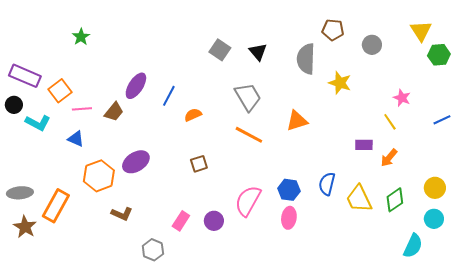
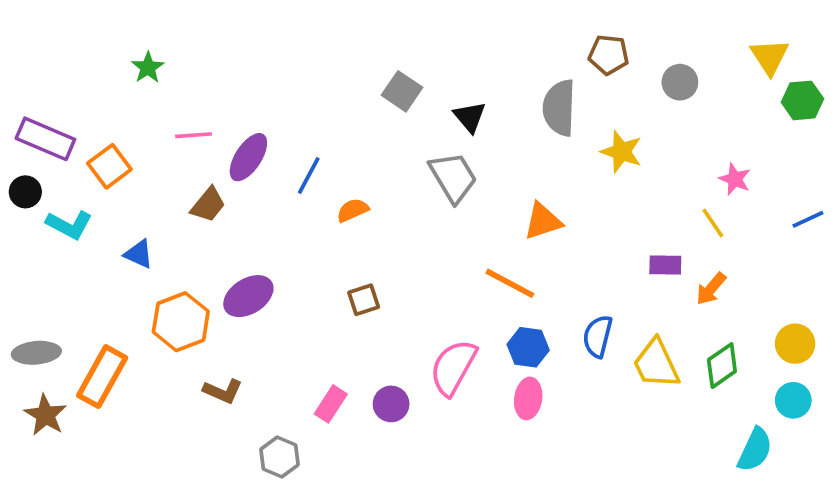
black triangle: (258, 52) -> (470, 117), moved
pink line: (82, 109) -> (194, 135), moved
orange line: (249, 135) -> (510, 283), moved

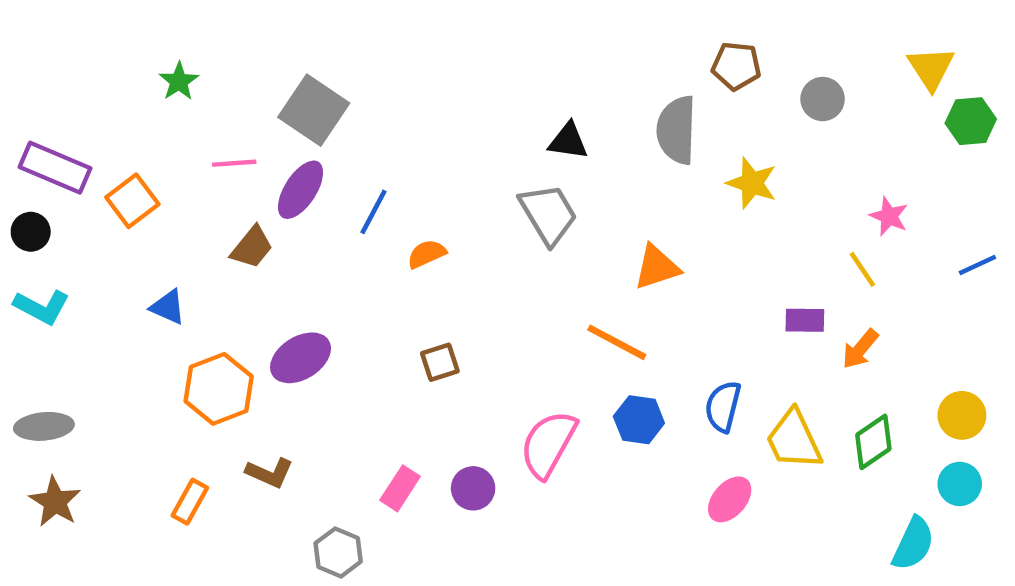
gray square: (402, 91) -> (314, 110), moved, size x1.4
black triangle: (470, 117) -> (568, 141), turned -42
cyan L-shape: (69, 225) -> (42, 307), moved
orange rectangle: (102, 377) -> (190, 502), moved, size x0.6
pink ellipse: (528, 398) -> (730, 499), moved, turned 33

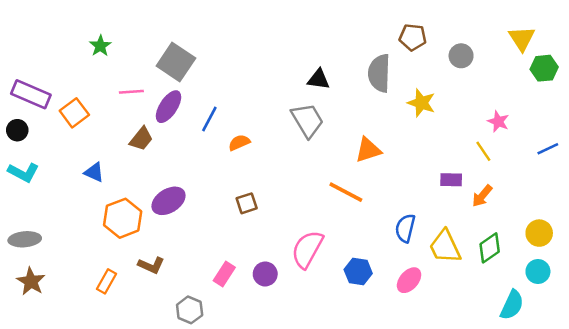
blue hexagon: (639, 420) -> (358, 271), moved

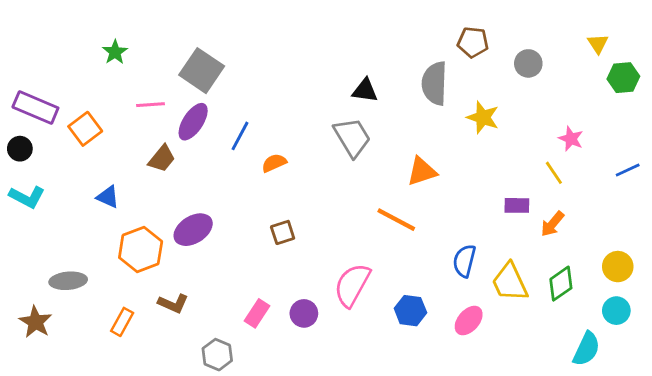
yellow triangle: (522, 38) -> (598, 44), size x0.7
gray ellipse: (25, 239) -> (68, 281), moved

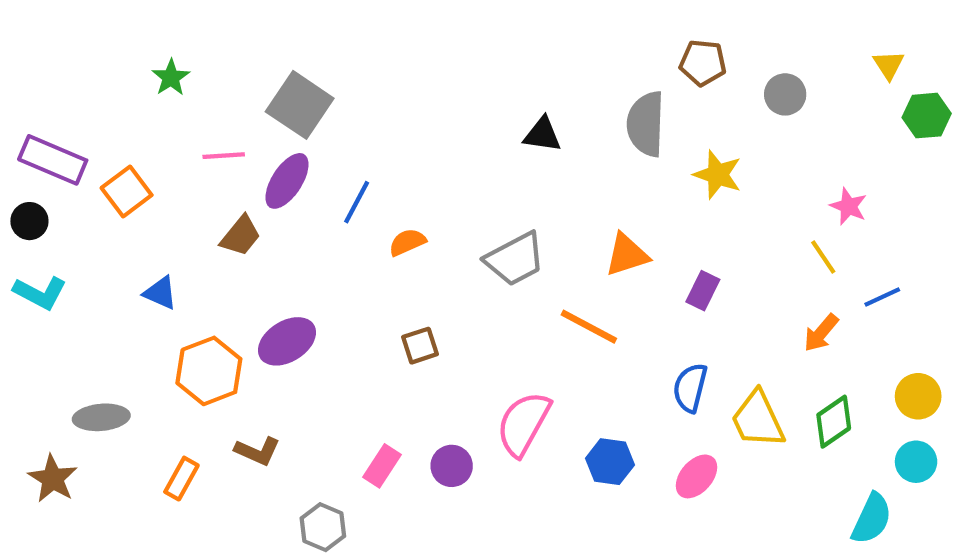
gray trapezoid: (352, 137) -> (515, 259), moved, turned 93
blue line: (628, 170) -> (882, 297), moved
purple rectangle: (517, 205) -> (703, 291), moved, turned -65

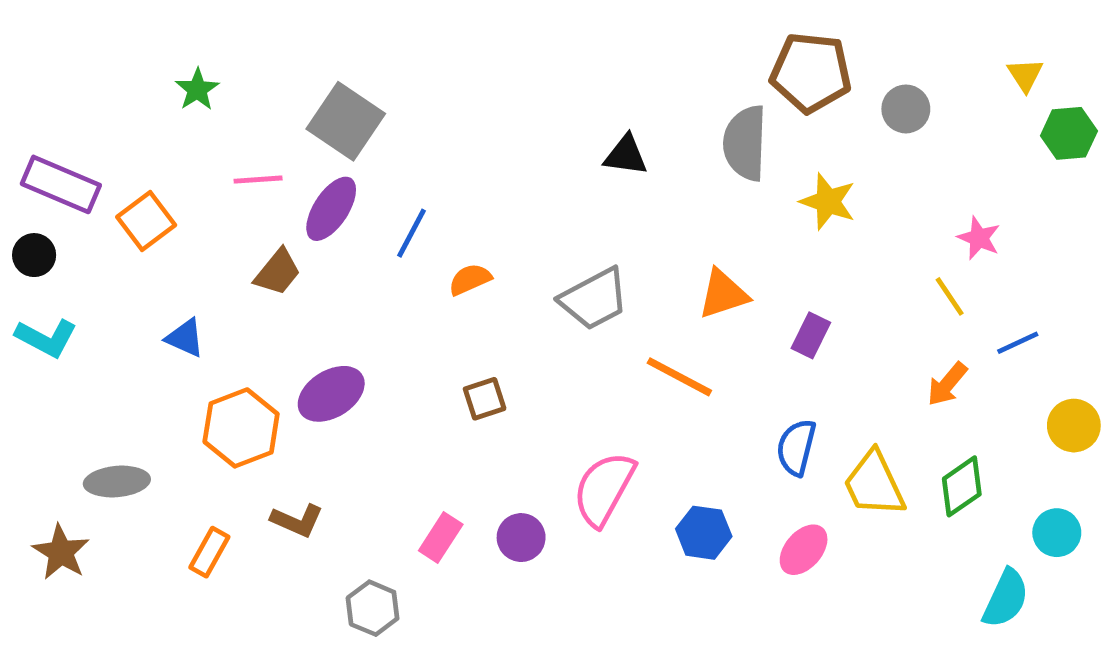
brown pentagon: (703, 63) -> (811, 72), size x1.5
yellow circle: (918, 396) -> (1074, 426), moved

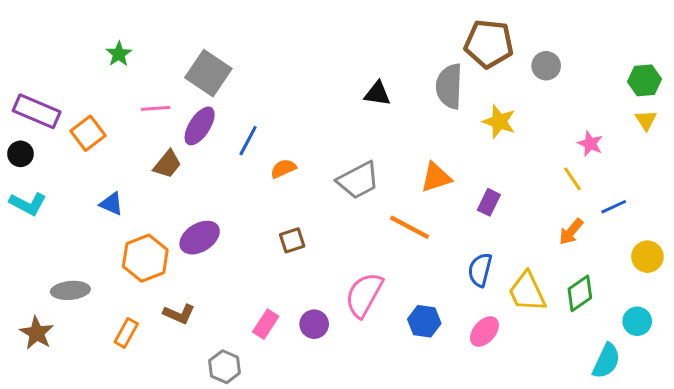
yellow triangle: (1025, 75) -> (646, 120), moved

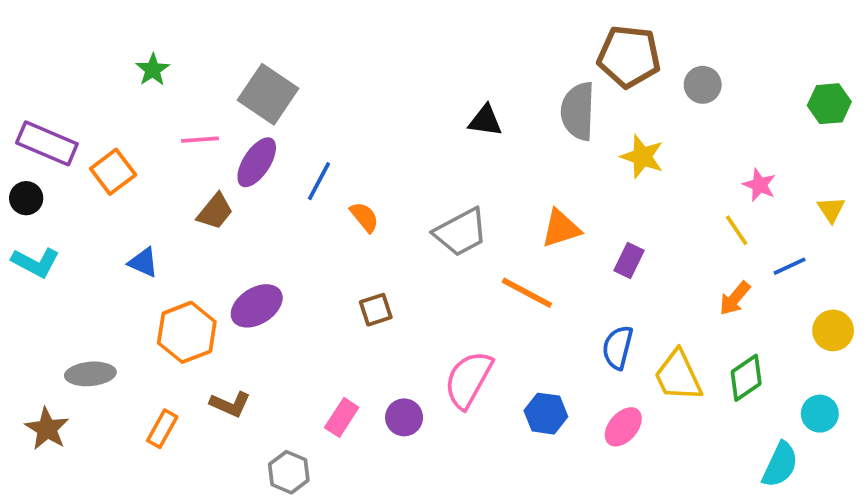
yellow triangle: (646, 120) -> (831, 210), moved
orange semicircle: (283, 169) -> (364, 217), turned 75

